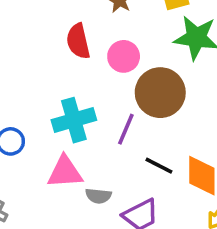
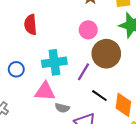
red semicircle: (78, 41) -> (31, 25), moved

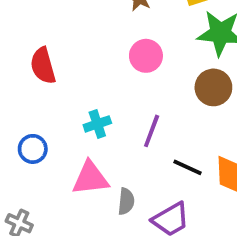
brown circle: (106, 54) -> (213, 87), moved, size x0.7
cyan cross: (54, 62) -> (97, 124), size x0.6
gray semicircle: (62, 108) -> (126, 201), turned -88

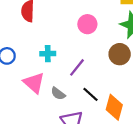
pink triangle: (90, 178) -> (34, 83), turned 30
gray semicircle: (126, 201) -> (58, 94), moved, turned 104

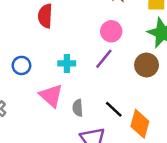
purple line: (77, 67) -> (104, 59), moved
gray semicircle: (58, 94) -> (78, 108), turned 48

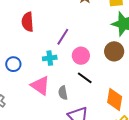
pink circle: (111, 31) -> (81, 56), moved
purple line: (104, 59) -> (63, 37), moved
black line: (114, 109) -> (85, 78), moved

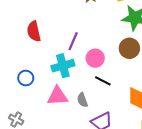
cyan cross: (50, 58) -> (63, 66), size x1.5
pink triangle: (40, 86) -> (57, 96), turned -30

